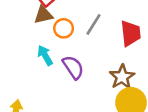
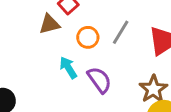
brown triangle: (43, 15) -> (49, 24), moved

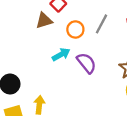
cyan arrow: (68, 68) -> (61, 55), turned 96

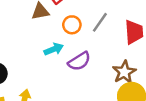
purple semicircle: (86, 63) -> (79, 61), turned 90

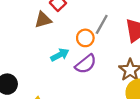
orange circle: (72, 25) -> (85, 38), moved

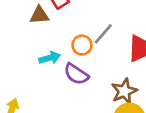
purple semicircle: (86, 64) -> (76, 74), turned 60

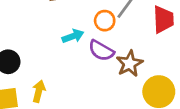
brown star: (124, 91) -> (130, 64), moved

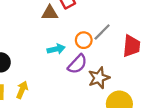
purple semicircle: (101, 51) -> (77, 64), turned -85

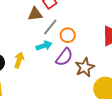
gray line: (102, 32) -> (50, 27), moved
yellow arrow: (22, 90) -> (19, 60), moved

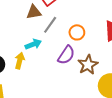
orange circle: (68, 35) -> (77, 32), moved
cyan arrow: (44, 46) -> (33, 44), moved

